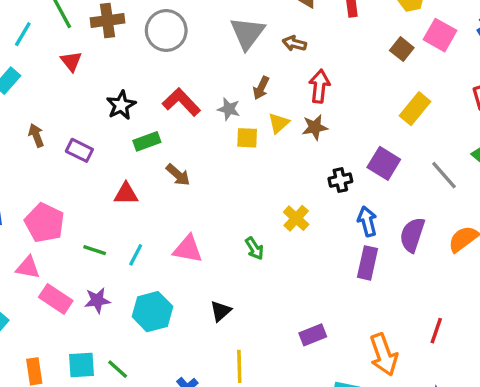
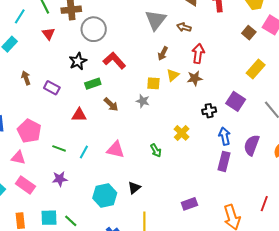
gray circle: (166, 31) -> (94, 29), moved
gray star: (229, 109) -> (143, 101), moved
pink rectangle: (56, 299) -> (25, 185), moved
cyan hexagon: (152, 312) -> (105, 196), moved

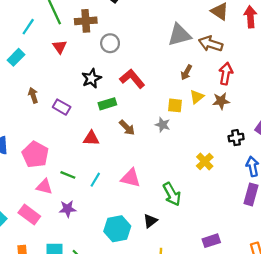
gray triangle: (156, 20) -> (179, 35), turned 35
brown arrow: (184, 27) -> (211, 44), size x1.5
gray circle: (94, 29) -> (110, 43), size x0.7
green arrow: (156, 150) -> (172, 194), moved, size x1.5
pink triangle: (18, 158) -> (44, 187), moved

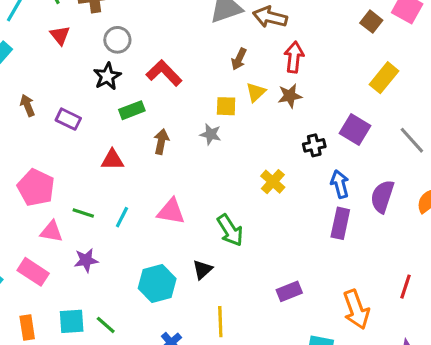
gray circle: (110, 43) -> (117, 40), moved
brown arrow: (127, 128) -> (161, 142), turned -120

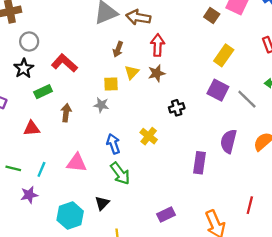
purple square: (355, 129) -> (218, 90), moved
blue arrow: (340, 184) -> (113, 144), moved
purple star: (86, 260) -> (29, 195), moved

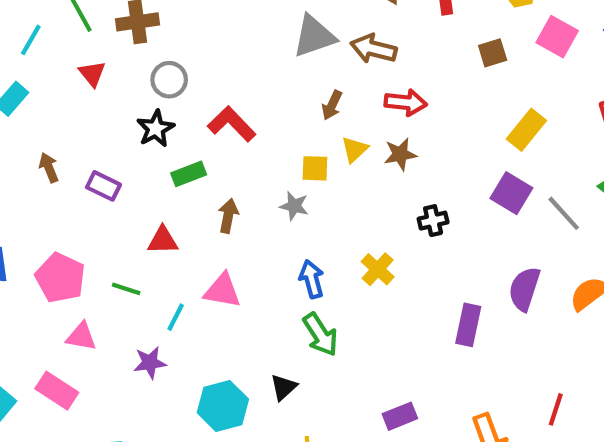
brown square: (212, 15) -> (493, 53), moved, turned 35
red arrow: (158, 45) -> (406, 102), turned 90
pink triangle: (77, 163) -> (222, 291), moved
green line: (13, 168) -> (126, 289), moved

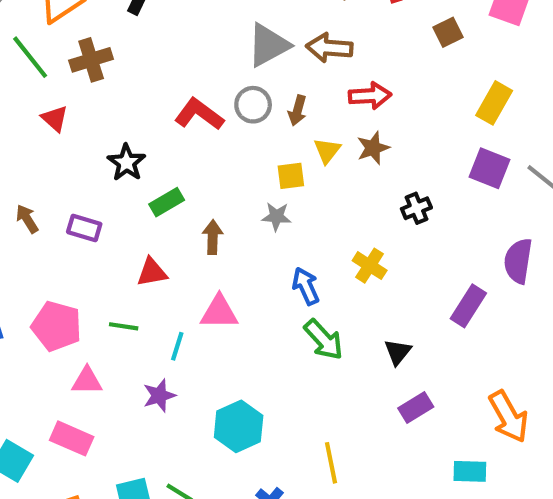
gray circle: (169, 80) -> (253, 105), moved
red L-shape: (232, 124) -> (199, 114), moved
purple rectangle: (468, 325) -> (468, 306), turned 30
black triangle: (284, 387) -> (398, 352), moved

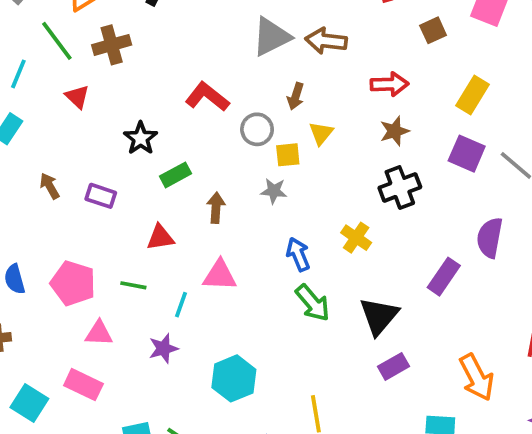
red arrow: (370, 96) -> (389, 84), moved
gray circle: (253, 105) -> (257, 129), moved
brown star: (373, 148) -> (394, 131), moved
black cross: (416, 208) -> (400, 187), size x1.5
black triangle: (398, 352) -> (379, 316), size x1.6

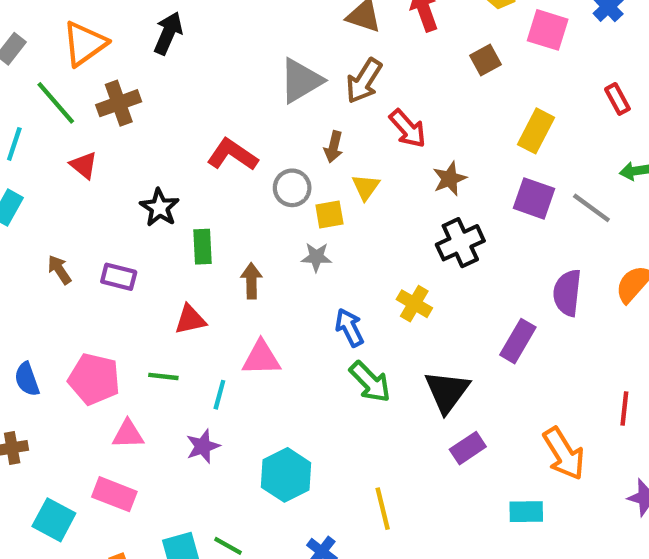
brown arrow: (326, 41) -> (364, 81), turned -60
red arrow: (389, 84) -> (408, 129), moved, turned 54
green rectangle: (175, 175) -> (202, 247), turned -60

